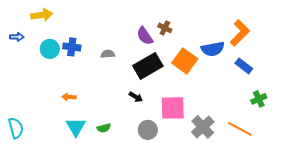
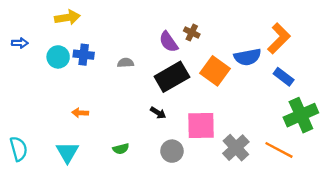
yellow arrow: (42, 15) -> (67, 17), moved
green cross: (259, 99) -> (301, 115), size x1.8
cyan triangle: (76, 127) -> (67, 152), moved

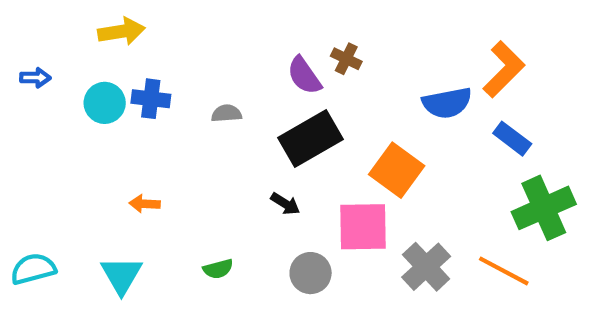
orange square: (215, 71) -> (397, 170), moved
cyan semicircle: (19, 149) -> (33, 269), turned -90

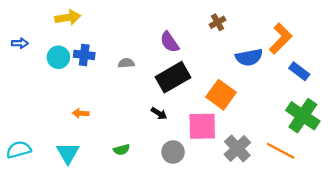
brown cross: (346, 59) -> (217, 22), moved, turned 35
blue rectangle: (512, 139) -> (299, 71), moved
green cross: (544, 208) -> (303, 116), turned -32

